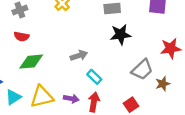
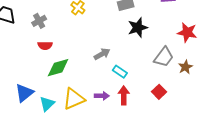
red star: (171, 48) -> (187, 32), turned 30

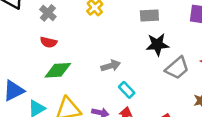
gray cross: (39, 21) -> (48, 13), turned -32
gray trapezoid: (164, 57) -> (177, 68), moved

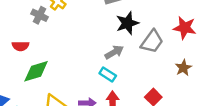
gray cross: (48, 13) -> (40, 15), moved
gray arrow: (111, 66) -> (114, 52), moved

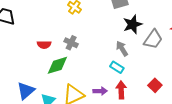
gray cross: (40, 15) -> (71, 43), moved
gray arrow: (114, 52) -> (122, 49), turned -91

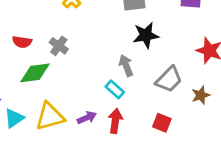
gray trapezoid: (153, 39) -> (169, 79), moved
red square: (155, 85) -> (162, 123), turned -32
purple arrow: (100, 91) -> (87, 118), turned -32

